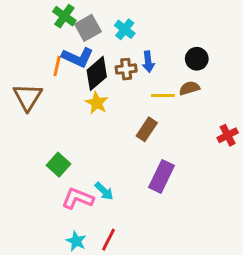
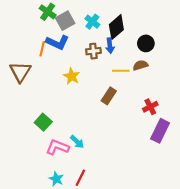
black diamond: (97, 73) -> (116, 27), moved
red cross: (228, 135) -> (150, 107), moved
purple rectangle: (161, 176) -> (160, 131), moved

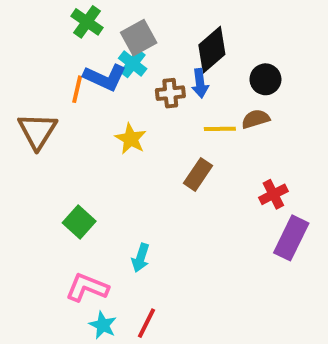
gray square: (65, 21) -> (139, 38), moved
cyan cross: (92, 22) -> (133, 63), moved
cyan arrow: (77, 142) -> (141, 258), turned 64
pink L-shape: (57, 147) -> (87, 287), moved

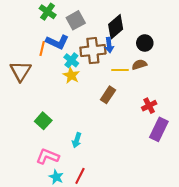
cyan cross: (133, 63) -> (71, 60), moved
brown cross: (170, 93) -> (93, 51), size x1.6

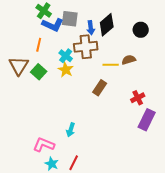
gray square: (76, 20) -> (70, 19), turned 36
blue L-shape: (57, 42) -> (53, 25), moved
black circle: (145, 43) -> (141, 30), moved
blue arrow: (109, 45) -> (91, 28), moved
green square: (43, 121) -> (39, 72), moved

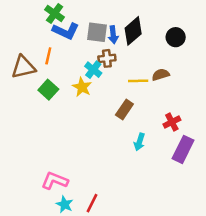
gray square: (70, 19) -> (97, 32), moved
brown cross: (86, 47) -> (107, 58), size x0.6
cyan cross: (66, 56) -> (93, 70), moved
brown triangle: (19, 66) -> (23, 67), moved, turned 45
cyan arrow: (71, 130) -> (139, 142), moved

